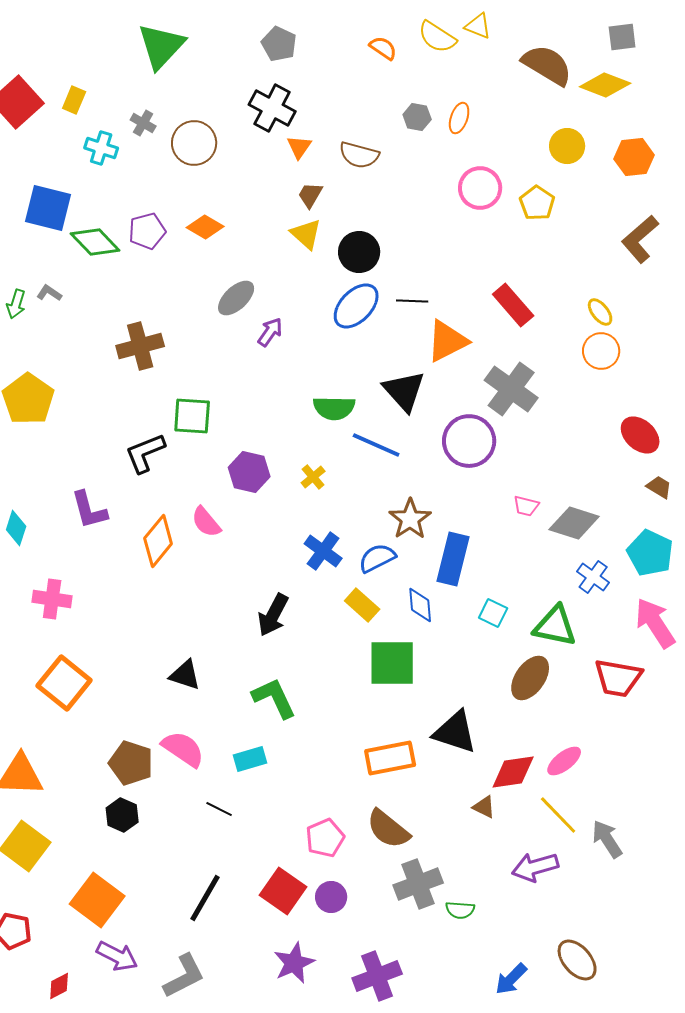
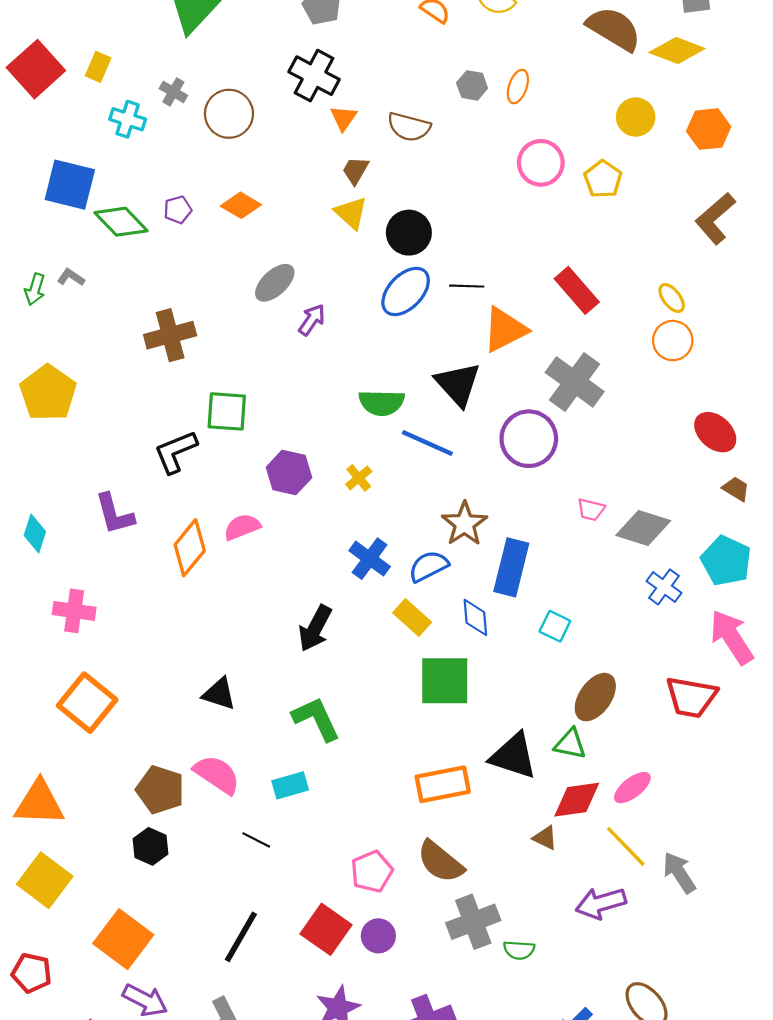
purple pentagon: (147, 231) -> (178, 210), size x0.7
pink semicircle: (206, 522) -> (242, 527), turned 108
green triangle: (555, 626) -> (570, 744), moved, size x0.7

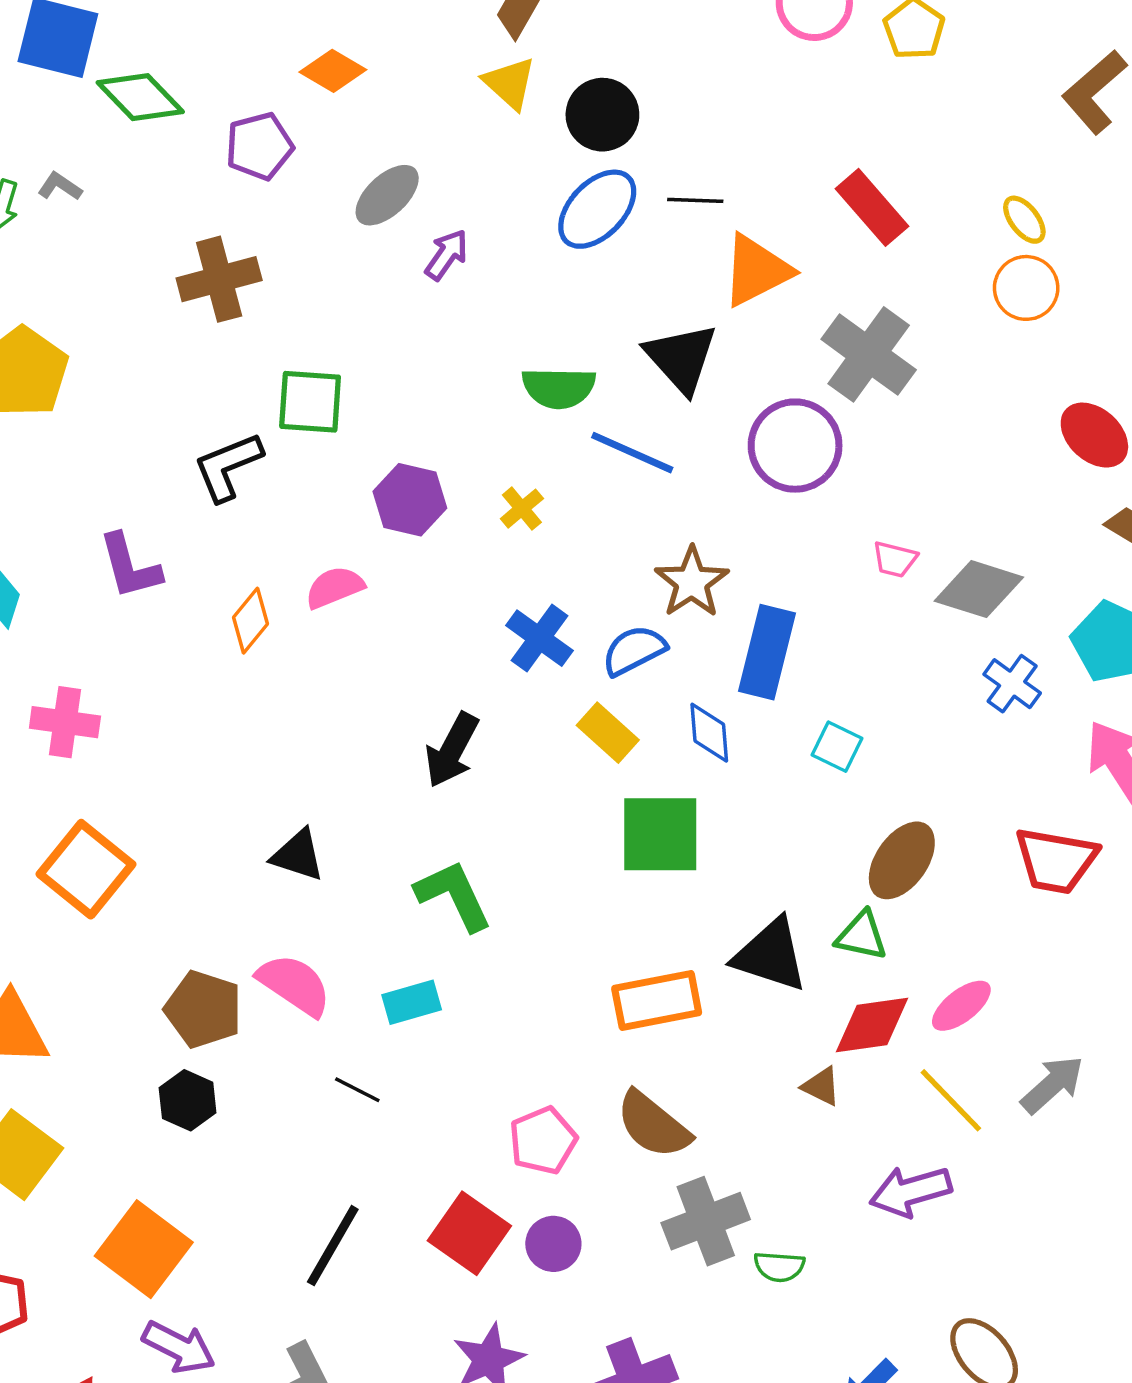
purple pentagon: (178, 210) -> (259, 146), moved, size x1.5
orange diamond: (190, 548) -> (251, 621), size x0.7
gray arrow: (679, 873) -> (1052, 1085), moved, turned 81

